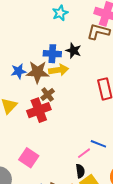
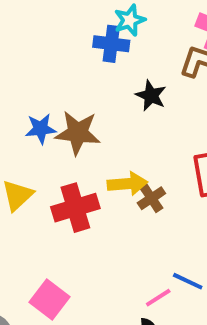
blue cross: (52, 54) -> (111, 44), moved
yellow arrow: (59, 70) -> (127, 184), moved
brown cross: (48, 95) -> (151, 198), moved

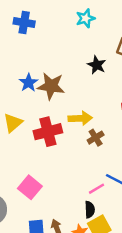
blue cross: (111, 44) -> (24, 23), moved
blue star: (41, 129) -> (29, 83), turned -30
brown cross: (151, 198) -> (96, 138), moved

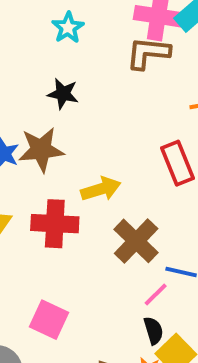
black star: (97, 65) -> (63, 94), moved
red cross: (48, 132) -> (55, 224), turned 32
brown cross: (96, 138) -> (136, 241), moved, size x1.6

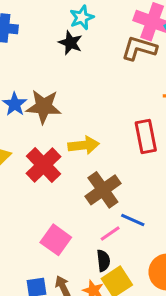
black star: (63, 94) -> (70, 43), moved
red cross: (55, 224) -> (43, 165), turned 32
pink square: (49, 320) -> (56, 240), moved

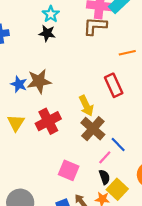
yellow arrow: (84, 145) -> (86, 106), moved, turned 84
red cross: (43, 165) -> (48, 121), turned 30
blue line: (133, 220) -> (118, 144), turned 35

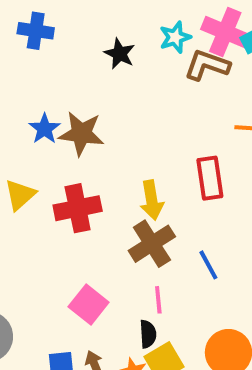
cyan star: (51, 14) -> (175, 37), moved
blue line: (118, 144) -> (208, 265), moved
pink line: (105, 157) -> (158, 300), turned -64

